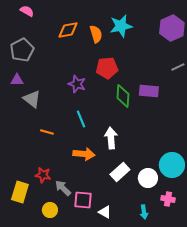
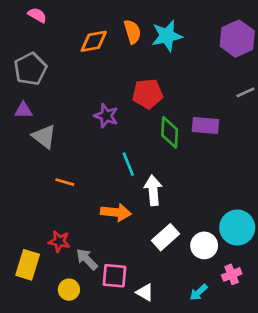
orange semicircle: (96, 34) -> (132, 32), moved
cyan line: (81, 119) -> (128, 164), moved
pink cross: (168, 199) -> (232, 274), turned -32
cyan arrow: (144, 212) -> (199, 292), turned 56

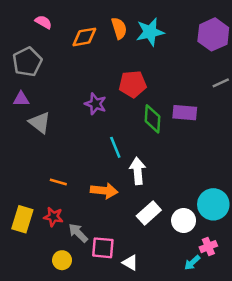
pink semicircle: (37, 15) -> (43, 22), moved
orange line: (65, 182) -> (58, 182), moved
yellow rectangle: (28, 265) -> (22, 219), moved
cyan arrow: (199, 292) -> (192, 263), moved

